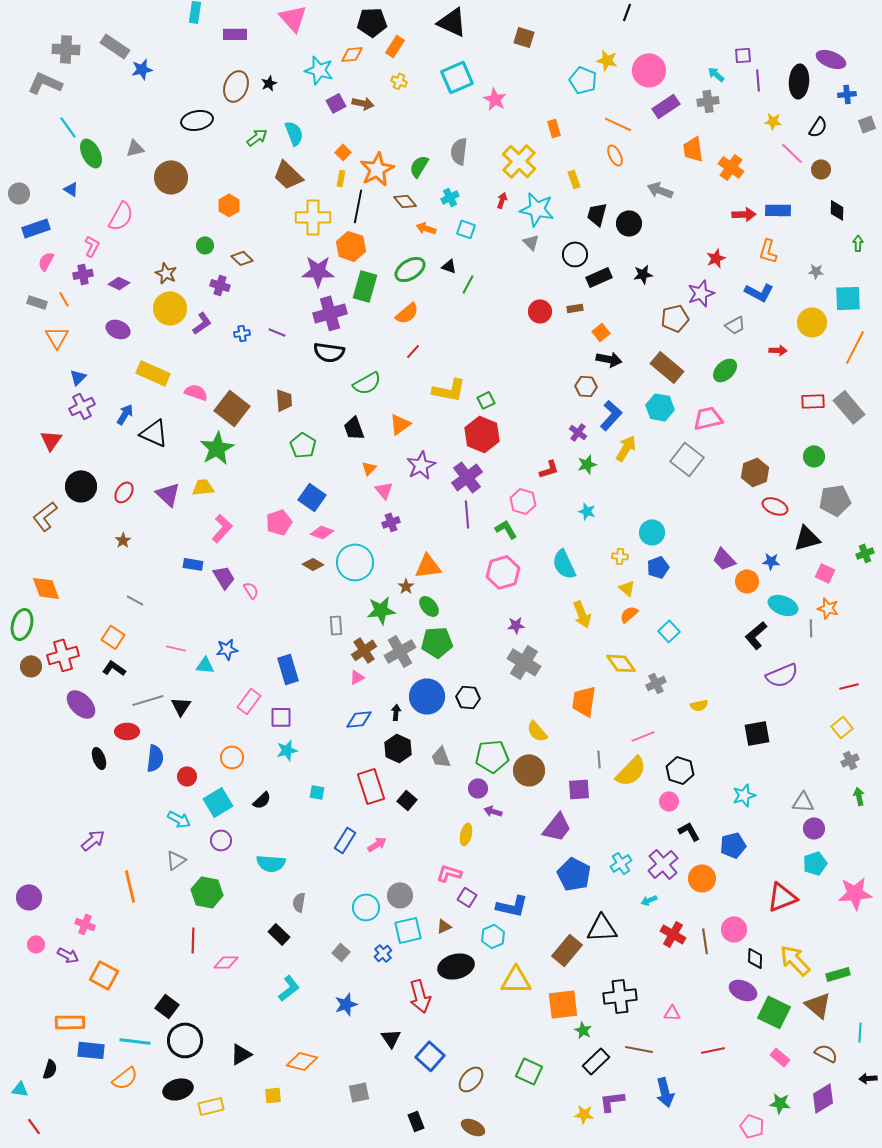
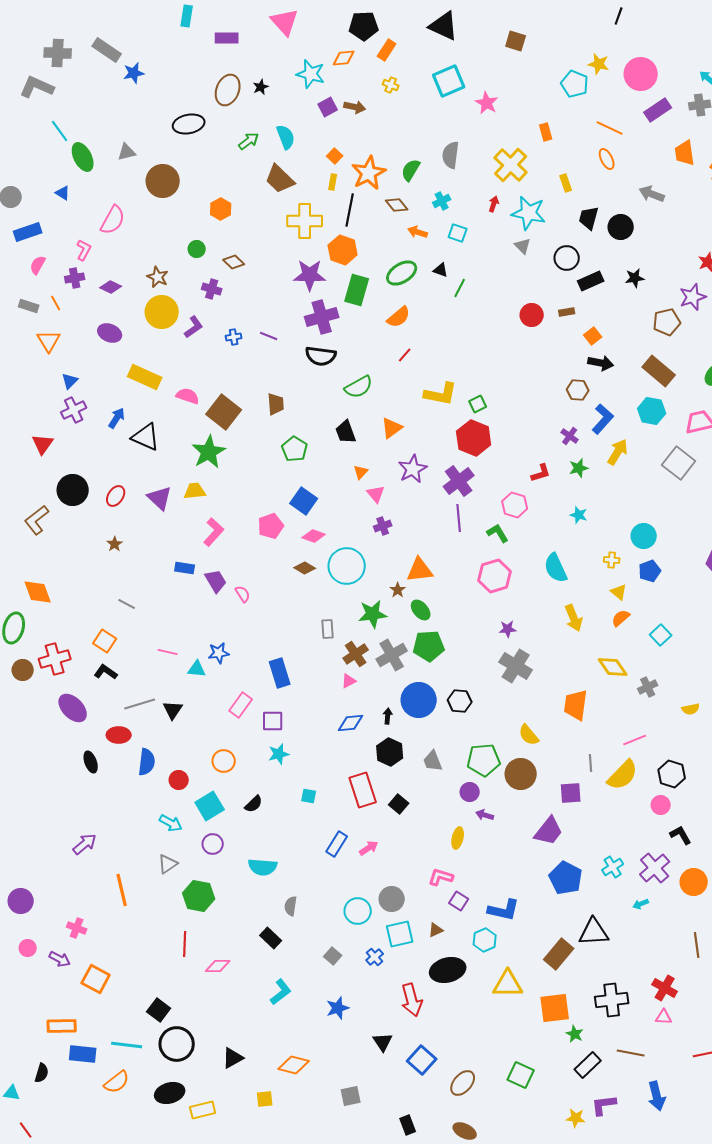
red cross: (673, 934) -> (665, 988), moved

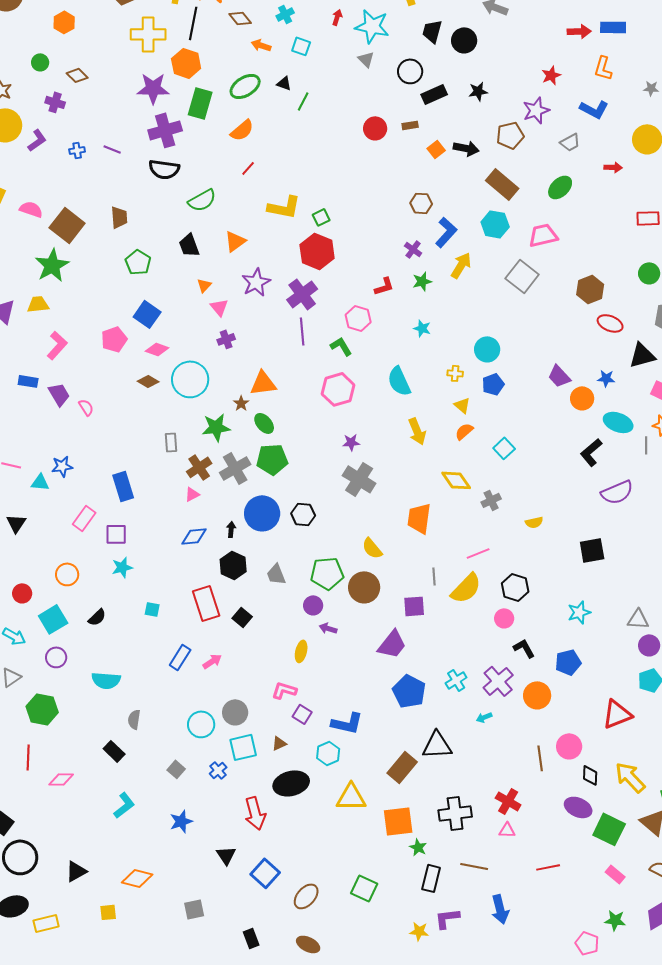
black arrow: (601, 363) -> (466, 148), moved
black rectangle: (588, 1065) -> (431, 878), turned -32

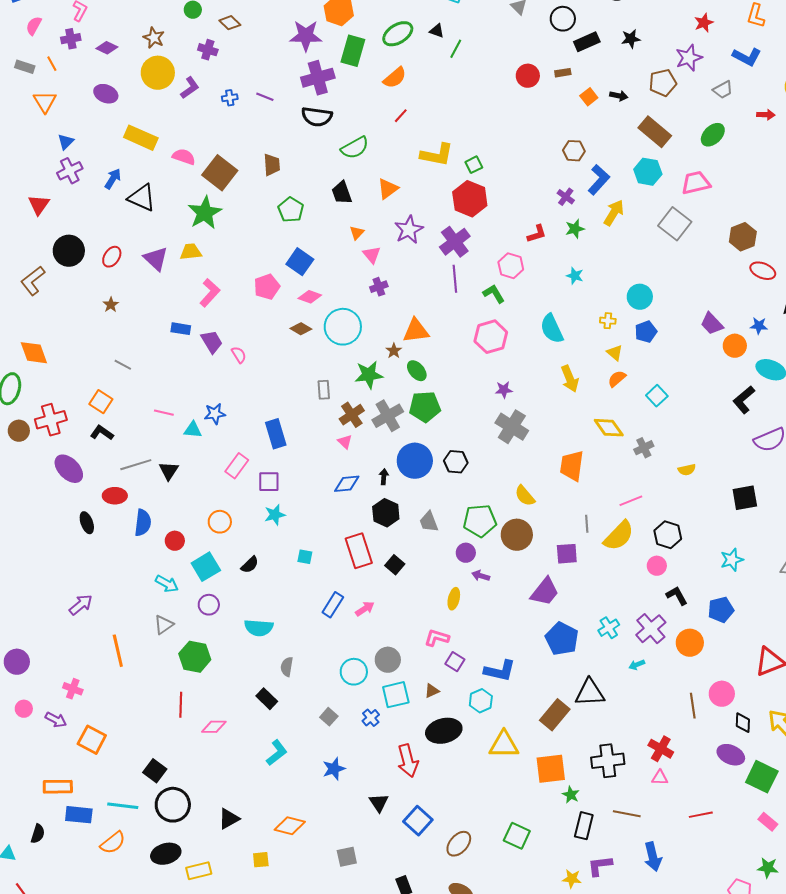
black arrow: (466, 148) -> (619, 96), size x0.7
pink triangle: (192, 494) -> (345, 442), turned -49

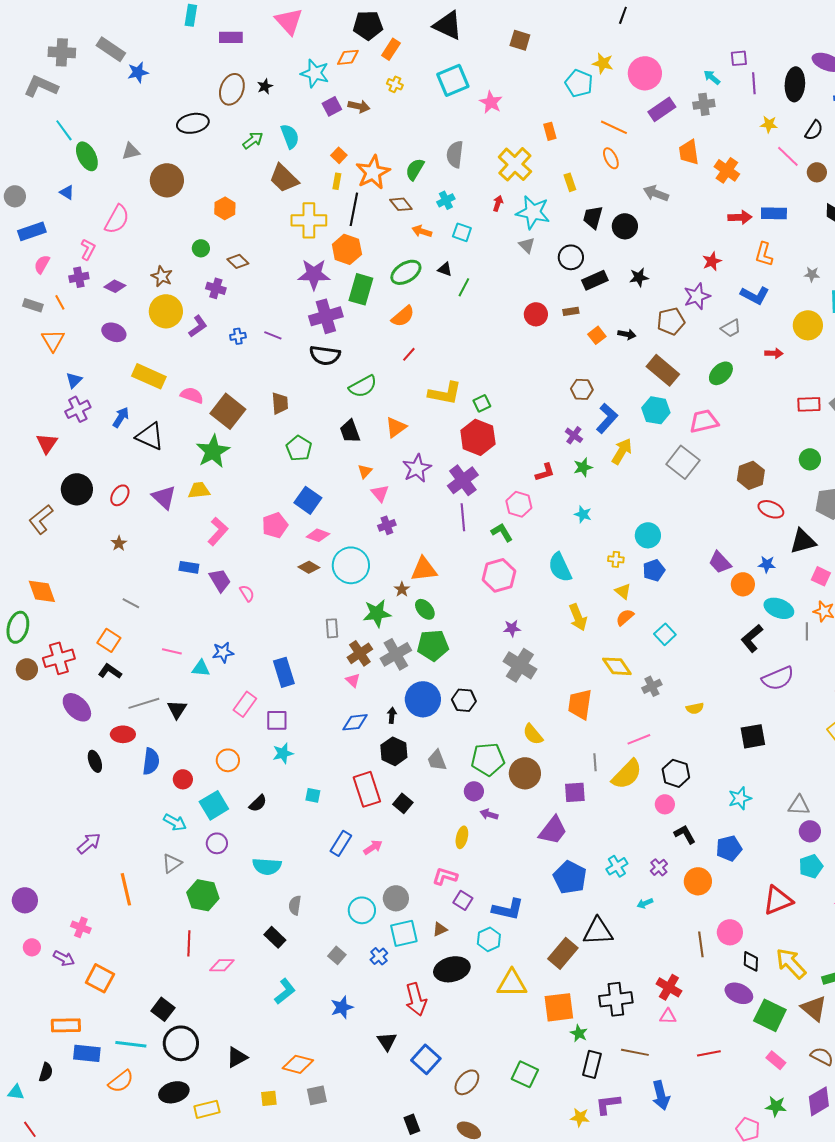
purple cross: (651, 629) -> (659, 867), size x0.6
gray square: (347, 857) -> (317, 1095), moved

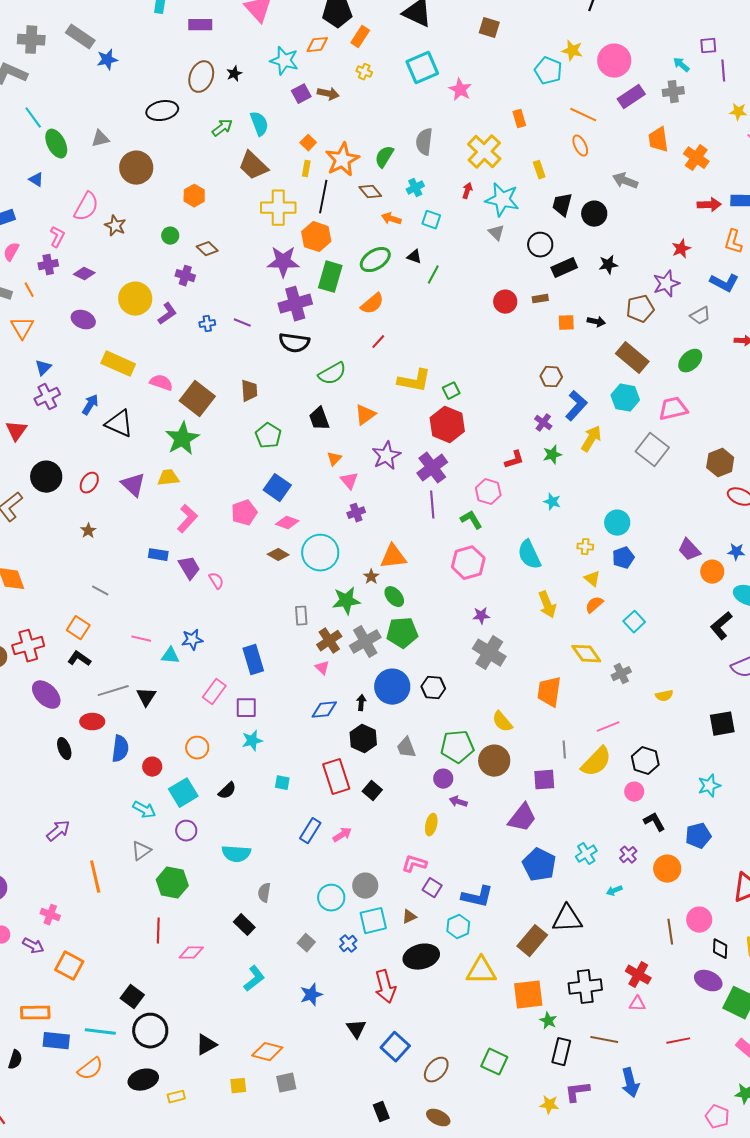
brown star: (162, 276) -> (115, 226), moved
orange square: (597, 335) -> (566, 323), turned 36
yellow rectangle: (207, 1109) -> (176, 1097), size x0.7

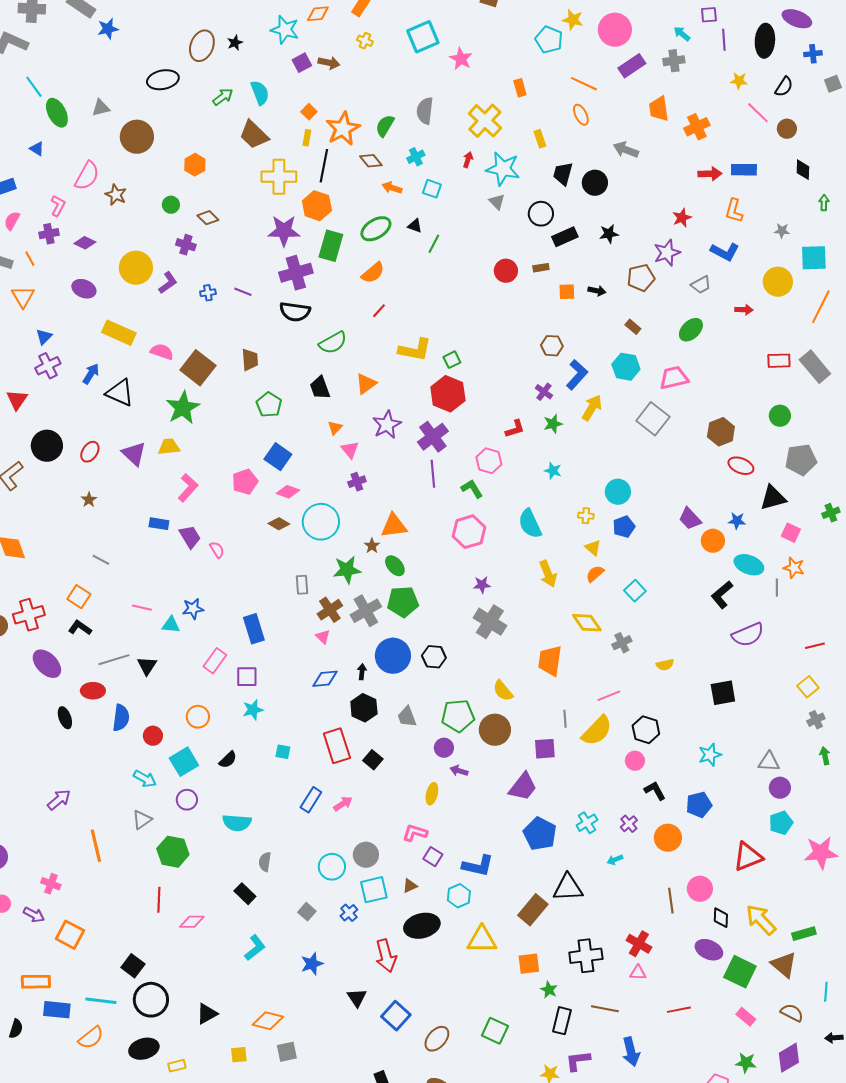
orange cross: (696, 158) -> (697, 127), turned 30
brown rectangle: (632, 358) -> (633, 327), size x0.5
orange square: (528, 995) -> (529, 964), size x0.7

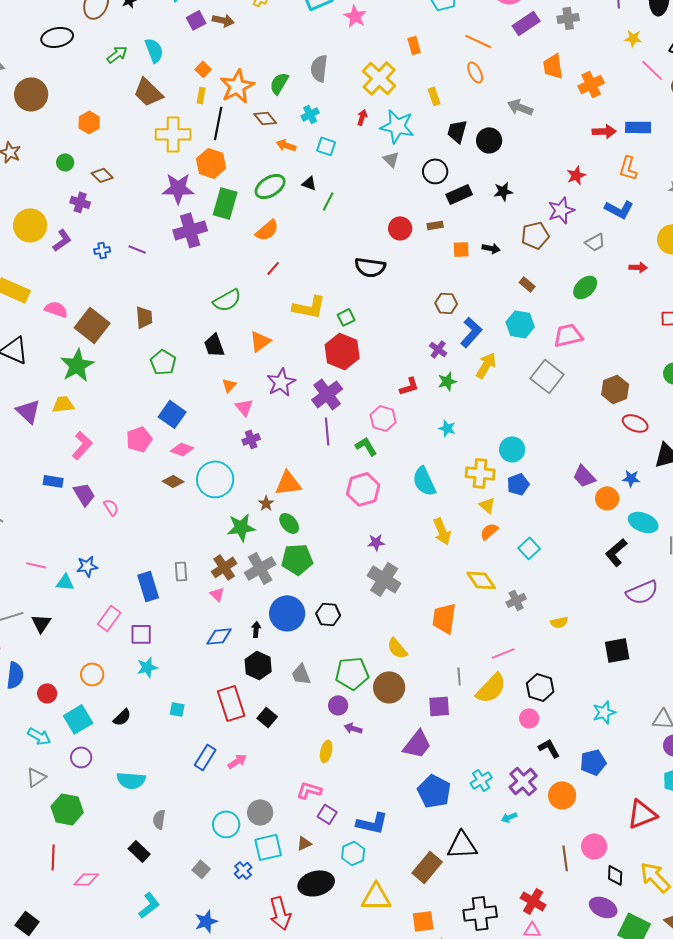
black semicircle: (295, 312) -> (370, 267), moved
yellow cross: (586, 516) -> (480, 473), size x1.8
gray rectangle: (302, 585) -> (181, 571), moved
purple cross: (629, 824) -> (523, 781), size x1.6

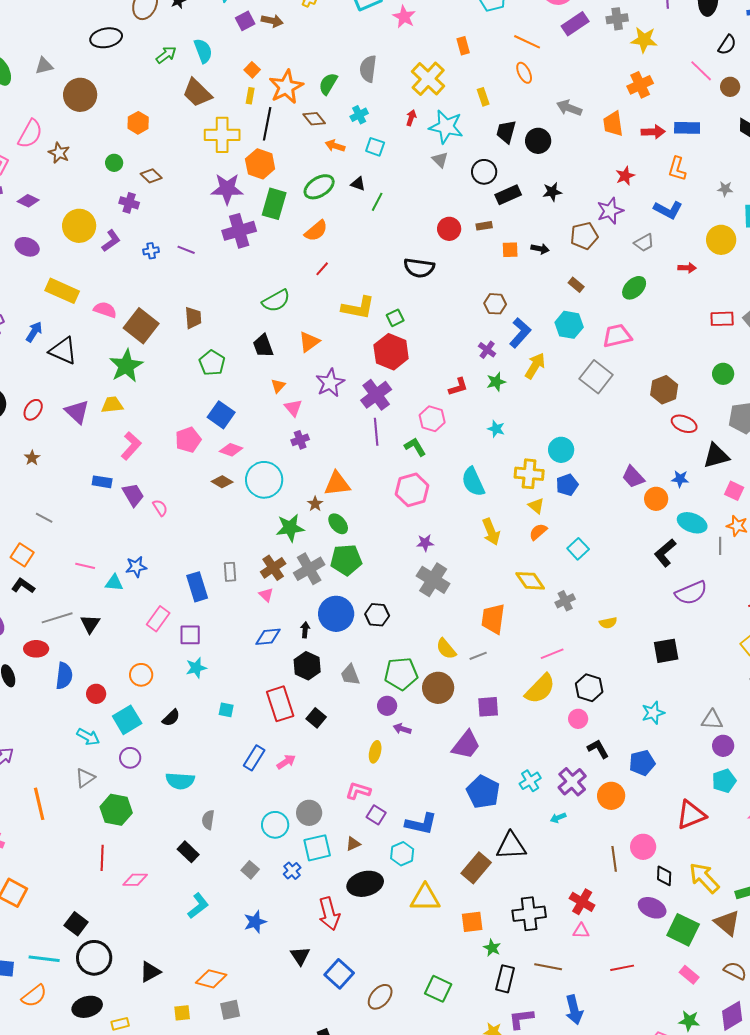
yellow star: (633, 38) -> (644, 40), moved, size x1.5
orange trapezoid: (553, 66) -> (613, 124), moved
gray line: (459, 676) -> (478, 656), moved, turned 72

